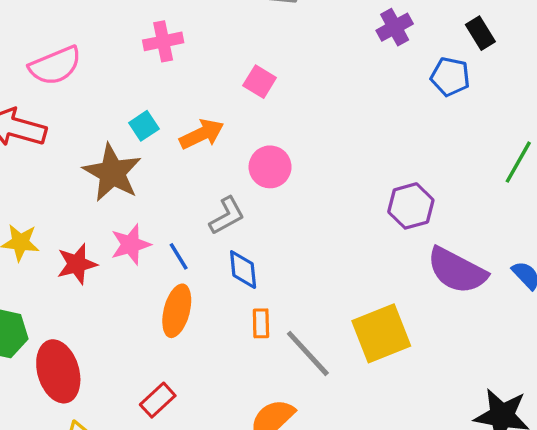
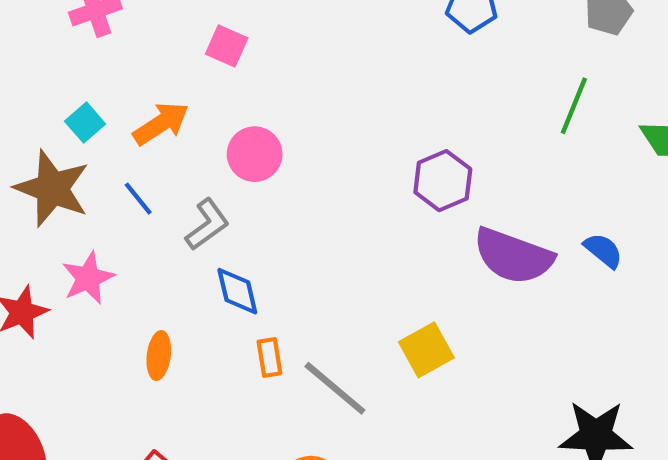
blue line: (179, 256) -> (138, 199), moved
orange ellipse: (177, 311) -> (159, 356), size x0.7
yellow square: (381, 333) -> (426, 350), size x0.7

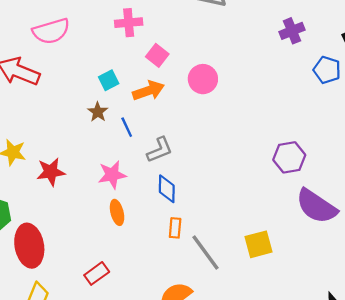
pink square: (227, 46) -> (157, 55), moved
pink circle: (255, 154) -> (203, 79), moved
brown star: (52, 188) -> (98, 112), moved, size x0.5
pink star: (88, 278) -> (112, 175), moved
orange ellipse: (159, 356) -> (117, 212), turned -35

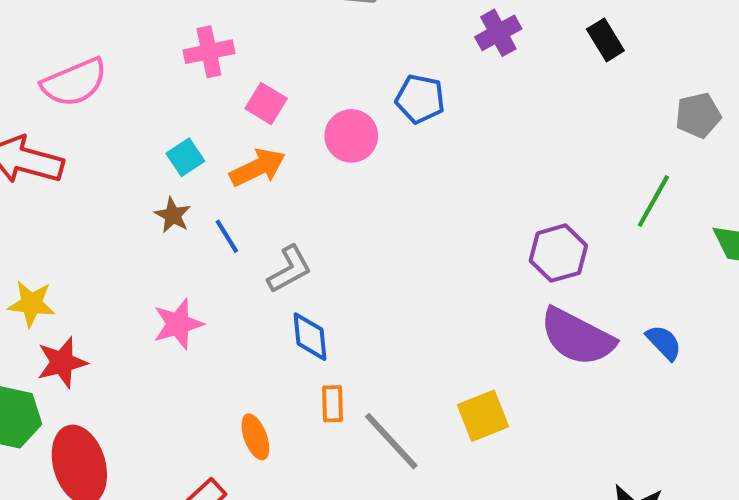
blue pentagon: (327, 70) -> (420, 99), moved
purple hexagon: (289, 157) -> (558, 253), moved
red star: (51, 172) -> (62, 362), moved
pink star: (112, 175) -> (178, 324), moved
orange ellipse: (117, 212) -> (255, 437), moved

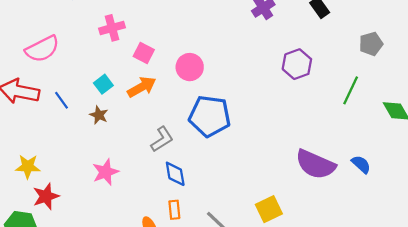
blue pentagon: (420, 99) -> (210, 116), moved, size x1.6
blue line: (227, 236) -> (61, 100), moved
purple hexagon: (558, 253) -> (297, 64), moved
orange rectangle: (333, 404) -> (174, 210), moved

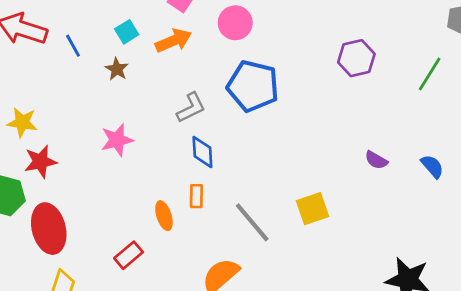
purple hexagon: (297, 64) -> (356, 58), moved
purple semicircle: (315, 164) -> (376, 160), size x0.5

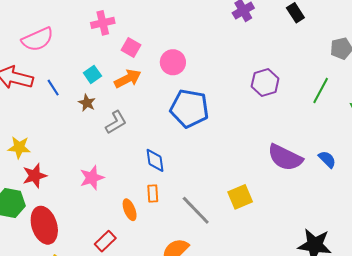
gray L-shape: (191, 108) -> (116, 122), moved
pink star: (117, 140) -> (92, 178), moved
purple semicircle: (376, 160) -> (285, 158), size x2.0

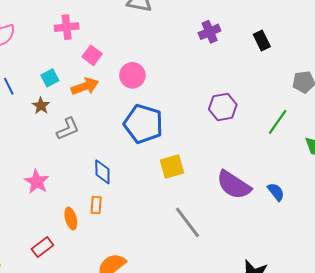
pink star: (92, 178) -> (37, 182), turned -30
yellow square: (240, 197) -> (172, 166), moved
gray line: (196, 210) -> (187, 222), moved

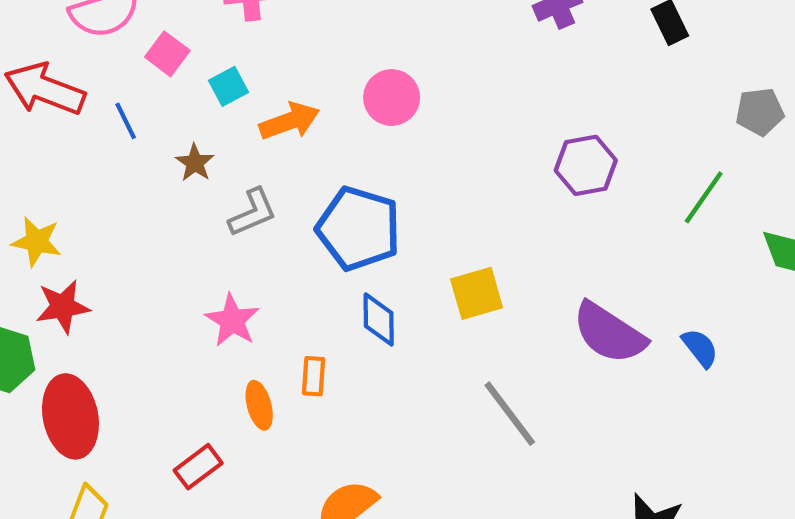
pink square: (92, 55) -> (167, 54), moved
cyan square: (50, 78) -> (228, 86), moved
blue pentagon: (143, 124) -> (359, 229), moved
blue diamond: (102, 172) -> (379, 319), moved
pink star: (37, 182) -> (232, 320), moved

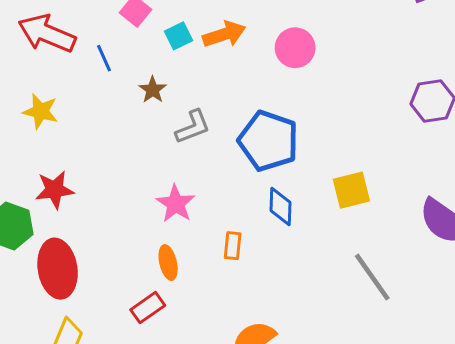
orange arrow: (289, 121) -> (224, 34), moved
yellow star: (37, 242) -> (41, 111), moved
orange ellipse: (259, 405) -> (168, 263), moved

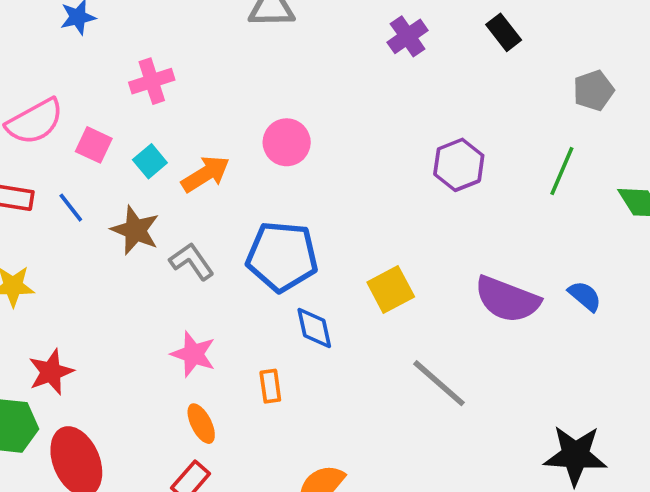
orange arrow: (224, 34) -> (206, 174), moved
brown star: (153, 90) -> (135, 230), size x1.5
gray L-shape: (193, 127) -> (192, 261), turned -90

